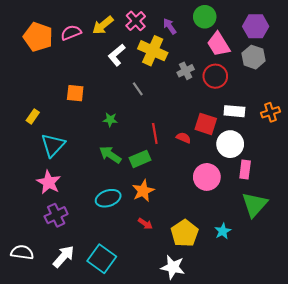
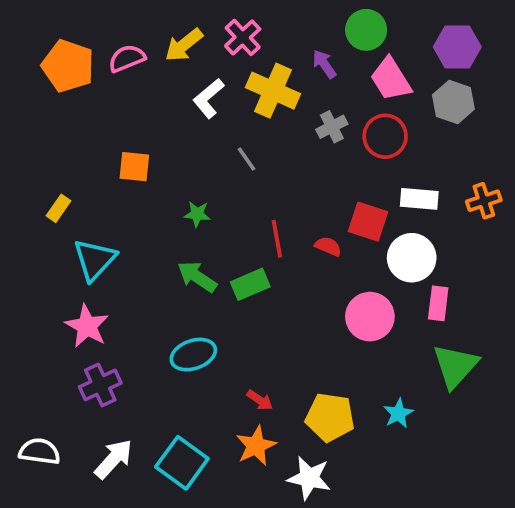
purple arrow: (170, 26) -> (324, 64), moved
orange star: (143, 191) -> (256, 446), moved
yellow pentagon: (185, 233) -> (330, 417), turned -30

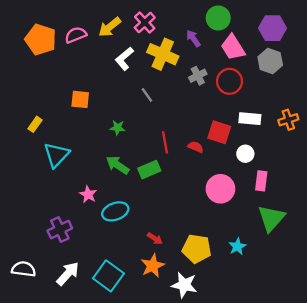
white circle: (412, 258) -> (245, 154), size x0.6
pink star: (87, 326) -> (88, 194), moved, size x0.7

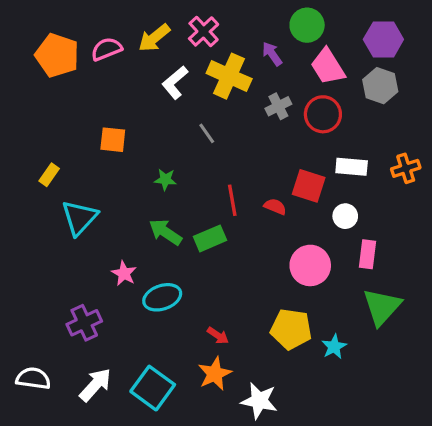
yellow pentagon: (197, 249) -> (291, 329), moved

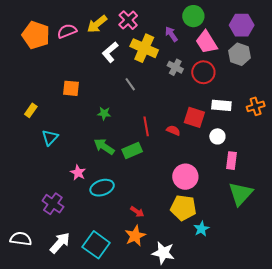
gray cross: (278, 106) -> (175, 67), turned -35
cyan triangle: (79, 218) -> (50, 137), size x0.7
pink circle: (310, 265) -> (185, 177), moved
purple cross: (84, 323) -> (53, 204), turned -30
cyan star: (334, 347) -> (201, 229), moved

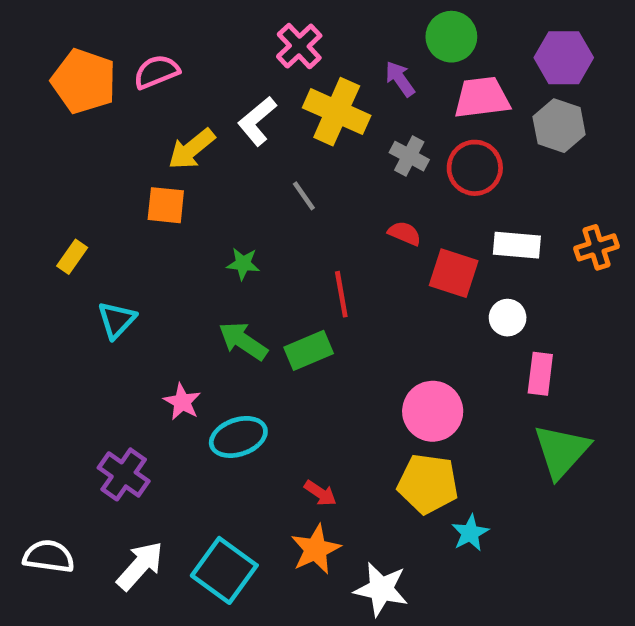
yellow arrow: (97, 24) -> (192, 149), moved
pink trapezoid: (206, 42) -> (482, 98), turned 115
red semicircle: (173, 130) -> (405, 233), moved

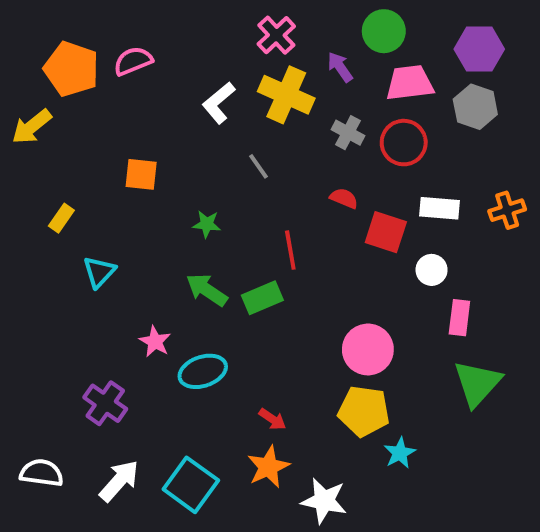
pink cross: (299, 46) -> (276, 35), moved
yellow arrow: (192, 149) -> (32, 127), moved

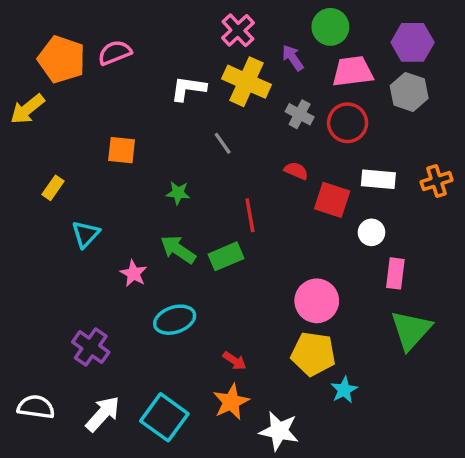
white L-shape: (219, 103) -> (188, 89), turned 48
pink star: (155, 342) -> (134, 273), moved

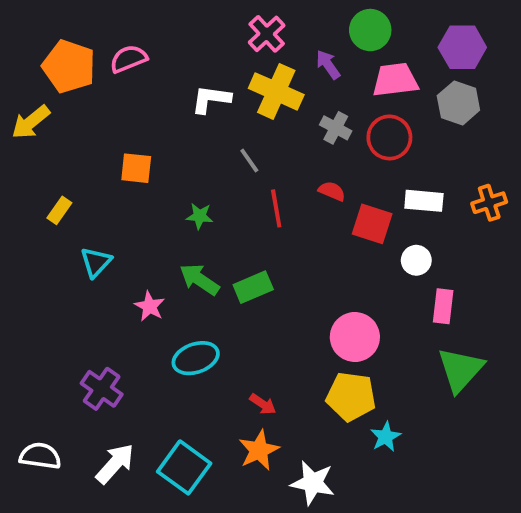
red line: (250, 215) -> (276, 208), moved

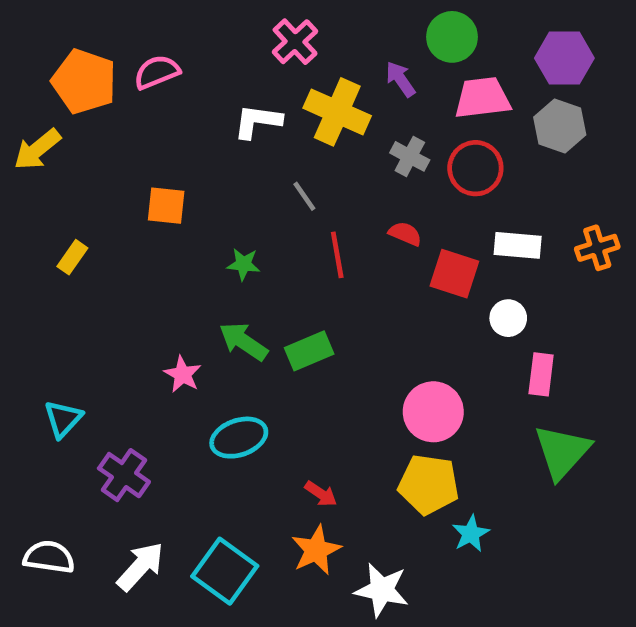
pink cross: (267, 34) -> (295, 42), moved
cyan triangle: (96, 262) -> (63, 419), moved

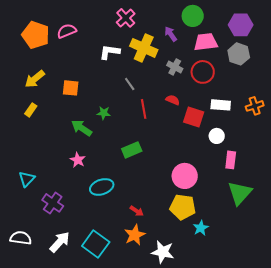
yellow arrow: (37, 149) -> (35, 79), moved
green arrow: (243, 342) -> (82, 128), moved

